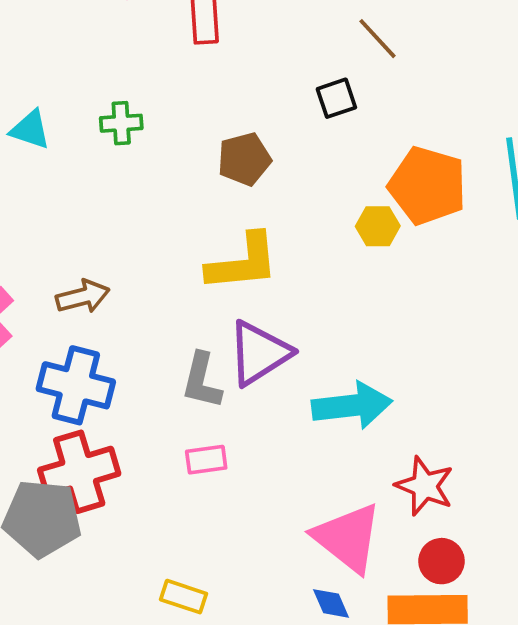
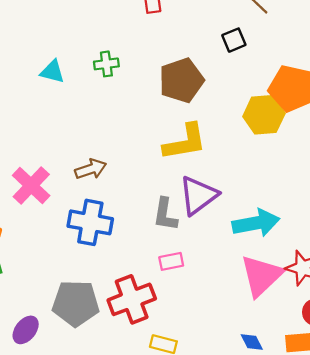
brown pentagon: (244, 159) -> (181, 80), size x1.4
yellow hexagon: (378, 226) -> (264, 115), size x1.6
red cross: (79, 472) -> (132, 299), moved
pink triangle: (348, 538) -> (261, 276), moved, turned 42

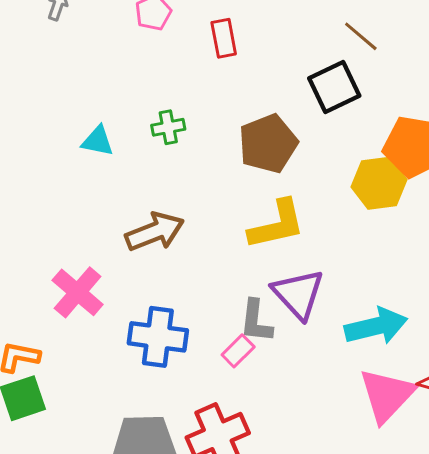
black square: (234, 40) -> (334, 87), size x1.6
brown arrow: (91, 169) -> (155, 232), moved, size x1.4
purple triangle: (198, 196) -> (298, 294), turned -33
pink rectangle: (171, 261) -> (238, 351), moved, turned -30

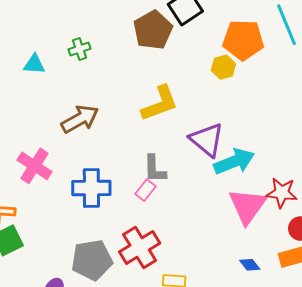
brown pentagon: (268, 144) -> (153, 30), moved
yellow hexagon: (379, 183) -> (223, 67), size x0.7
purple triangle: (298, 294) -> (207, 140), moved

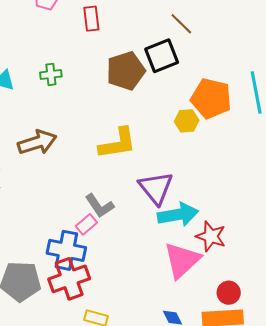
gray L-shape: (155, 169) -> (100, 206), turned -44
blue cross: (91, 188) -> (66, 250), moved
red star: (282, 193) -> (211, 236), moved

